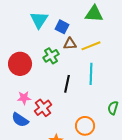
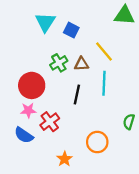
green triangle: (94, 14) -> (124, 15), moved
brown triangle: (70, 44) -> (81, 64), moved
yellow line: (91, 46) -> (104, 52), turned 72
red circle: (20, 64) -> (32, 85), moved

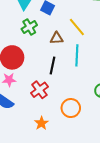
green cross: (59, 63) -> (29, 27), moved
red cross: (50, 122) -> (39, 90), moved

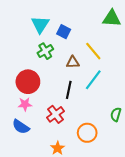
cyan line: (77, 55) -> (93, 80), turned 35

